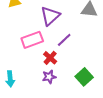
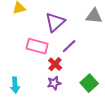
pink rectangle: (32, 40) -> (37, 46), turned 35

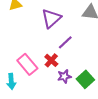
pink rectangle: (37, 46) -> (27, 64), moved, turned 35
purple star: (54, 83) -> (64, 76), moved

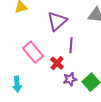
purple line: (65, 42) -> (71, 45), turned -42
pink rectangle: (27, 64) -> (33, 52), moved

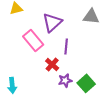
pink rectangle: (33, 52) -> (33, 40), moved

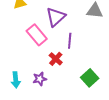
purple star: (65, 80) -> (40, 79), moved

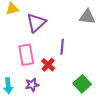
purple triangle: (56, 17) -> (36, 23), moved
pink rectangle: (37, 35) -> (26, 55), moved, turned 30

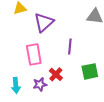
red cross: (48, 65) -> (56, 74), moved
green square: (82, 84) -> (90, 71), moved, turned 30

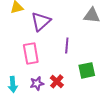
red cross: (56, 74) -> (57, 81), moved

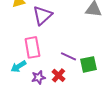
purple line: (67, 45) -> (68, 56), moved, turned -70
cyan arrow: (13, 84) -> (18, 66), moved, turned 63

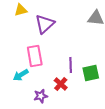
purple line: (68, 56) -> (71, 65), turned 63
purple star: (38, 77) -> (41, 96), moved

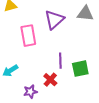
purple triangle: (45, 24) -> (54, 20), moved
pink rectangle: (35, 56) -> (28, 36), moved

